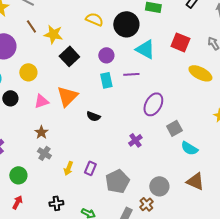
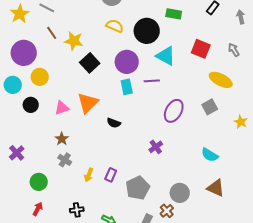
purple circle: (106, 55) -> (127, 62), size x1.5
yellow circle: (28, 72) -> (40, 77), moved
gray square: (174, 128) -> (210, 107), moved

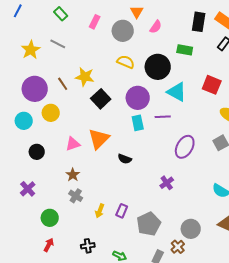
brown line: (52, 33) -> (63, 84), moved
black circle: (31, 105) -> (37, 152), moved

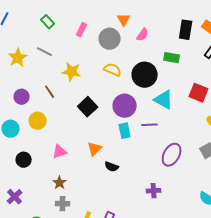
yellow star: (85, 77) -> (72, 72), moved
purple circle: (35, 89) -> (22, 97), size x0.6
orange triangle: (99, 139) -> (95, 149), moved, size x0.7
purple cross: (167, 183) -> (154, 191), turned 32
gray cross: (76, 196) -> (63, 204), turned -32

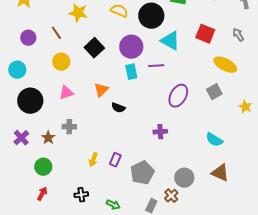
yellow circle: (38, 121) -> (61, 62), moved
black circle: (24, 160) -> (30, 101), size x1.6
brown star: (60, 183) -> (48, 138), moved
gray cross: (63, 204) -> (69, 127), moved

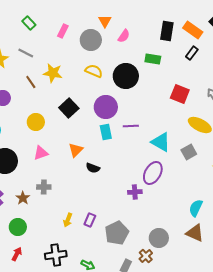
brown line: (56, 33) -> (31, 82), moved
cyan triangle: (170, 41) -> (161, 142), moved
purple ellipse: (178, 96) -> (153, 173), moved
cyan semicircle: (214, 140) -> (196, 208), moved, turned 84
black cross: (81, 195) -> (56, 255), size x1.5

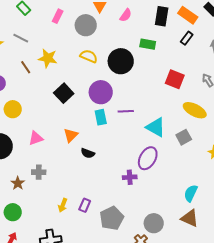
pink semicircle: (124, 36) -> (126, 15), moved
yellow circle: (36, 122) -> (13, 109), moved

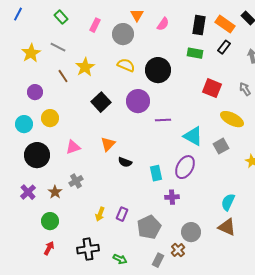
green rectangle: (148, 44) -> (195, 53), moved
yellow star: (48, 58) -> (85, 67), turned 30
cyan rectangle: (101, 117) -> (156, 173), moved
gray cross: (39, 172) -> (76, 181), turned -32
purple cross: (130, 177) -> (172, 197), moved

